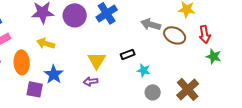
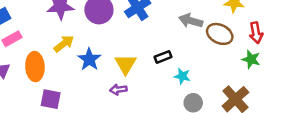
yellow arrow: (46, 43) -> (64, 44), turned 126
green star: (214, 56) -> (251, 59), moved
blue star: (54, 74) -> (89, 59), moved

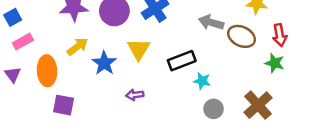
black rectangle: (163, 57) -> (182, 61), size x1.5
yellow triangle: (126, 64) -> (139, 49), moved

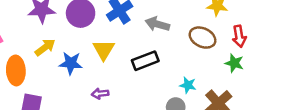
gray arrow: (211, 22) -> (157, 24), moved
blue star: (104, 63) -> (71, 63), turned -30
cyan star: (202, 81) -> (188, 85), moved

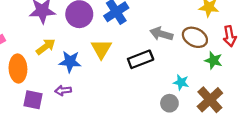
gray arrow: (157, 24) -> (161, 34), moved
green star: (234, 63) -> (213, 60), moved
purple arrow: (100, 94) -> (63, 90), moved

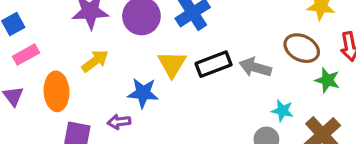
gray arrow: (161, 34) -> (255, 67), moved
black rectangle: (141, 59) -> (214, 64), moved
blue star: (70, 62) -> (143, 93), moved

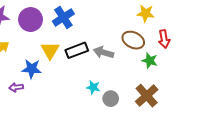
cyan star: (282, 111) -> (93, 87), moved

